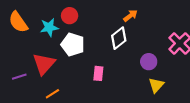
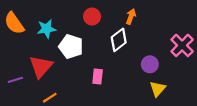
red circle: (70, 16) -> (92, 17), moved
orange arrow: (131, 16) -> (131, 17), turned -32

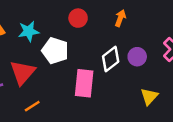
white diamond: (119, 40) -> (111, 59), moved
purple circle: (150, 64) -> (137, 57), moved
pink rectangle: (98, 77) -> (84, 83), size x1.6

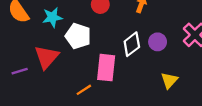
orange line: (32, 106) -> (84, 90), moved

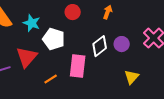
cyan star: (52, 17) -> (32, 23), turned 30
orange line: (84, 90) -> (51, 79), moved

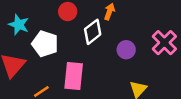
white diamond: (100, 46) -> (93, 32), moved

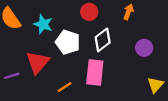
white diamond: (93, 32) -> (103, 40), moved

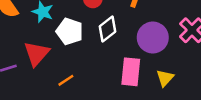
purple circle: (144, 48) -> (153, 38), size x1.6
pink rectangle: (95, 72) -> (131, 72), moved

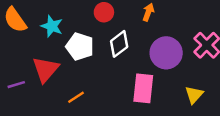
yellow triangle: (165, 78) -> (194, 95), moved

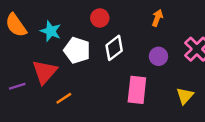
orange arrow: (148, 12) -> (157, 18), moved
purple circle: (166, 53) -> (158, 56), size x0.6
orange line: (76, 97) -> (64, 98), moved

